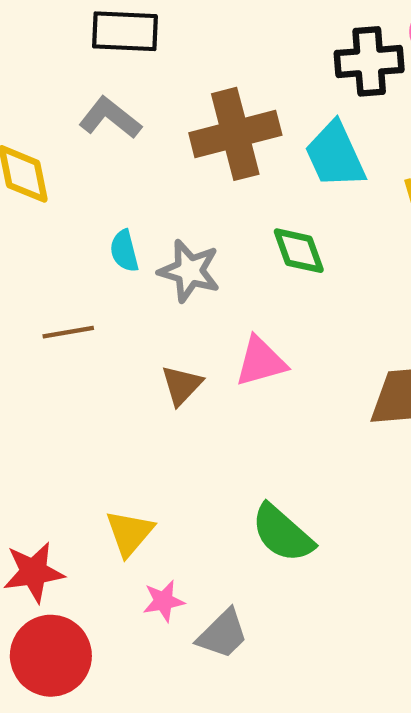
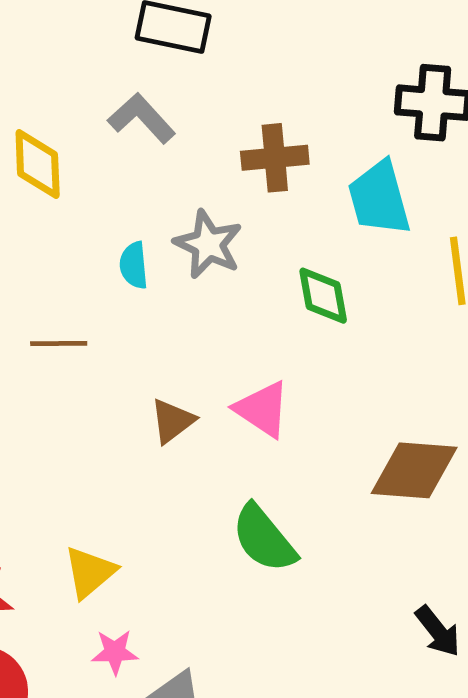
brown cross: (235, 134) -> (275, 158), size x0.7
gray star: (189, 271) -> (208, 244), moved
pink triangle: (261, 362) -> (262, 409), turned 40
green semicircle: (282, 533) -> (264, 538), moved

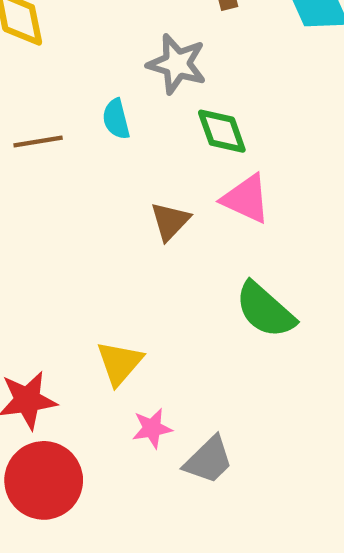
cyan semicircle: (134, 265) -> (116, 119), moved
green diamond: (323, 296) -> (222, 131), moved
brown line: (59, 344) -> (38, 142), moved

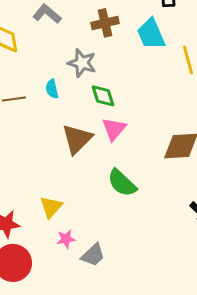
pink triangle: (246, 199) -> (114, 129), turned 44
brown triangle: (170, 221) -> (77, 139), size x1.6

